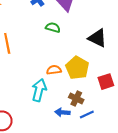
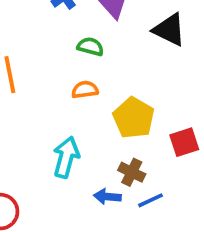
black triangle: (97, 38) -> (169, 30), moved
orange semicircle: (54, 70) -> (85, 90), moved

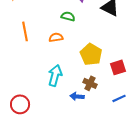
orange semicircle: (85, 90) -> (56, 37), moved
blue line: (150, 200) -> (119, 98), moved

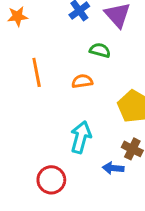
red circle: (20, 104) -> (51, 180), moved

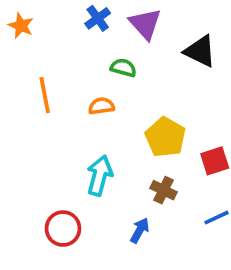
orange star: (17, 16) -> (21, 26), turned 30
blue arrow: (113, 168) -> (140, 230), moved, turned 114

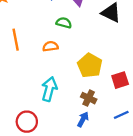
blue arrow: (140, 230) -> (83, 119), moved

